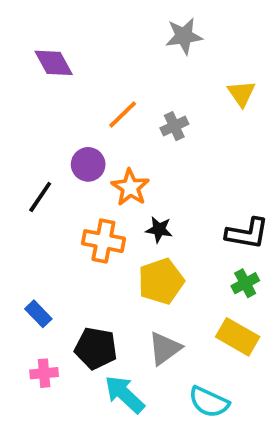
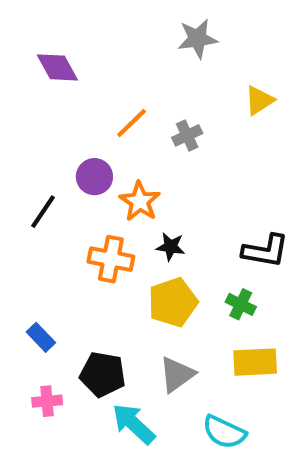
yellow triangle: (241, 94) -> (259, 100), turned 32
green cross: (245, 283) -> (241, 304), moved, turned -36
yellow rectangle: (238, 337) -> (255, 362), turned -33

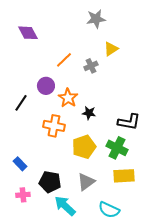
yellow triangle: (259, 100) -> (111, 49), moved
black star: (171, 247) -> (89, 113), moved
green cross: (241, 304) -> (117, 148), size x1.5

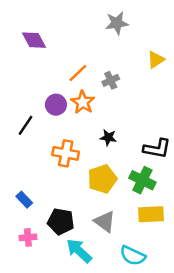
yellow triangle: (111, 49) -> (156, 60), moved
orange star: (68, 98) -> (83, 102), moved
gray triangle: (86, 182) -> (105, 222), turned -48

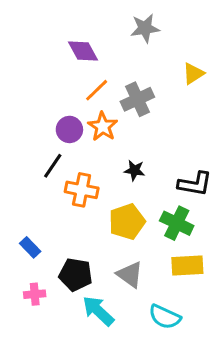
purple diamond: (34, 40) -> (83, 51), moved
gray cross: (111, 80) -> (137, 99), size x1.5
black line: (25, 125) -> (53, 166), moved

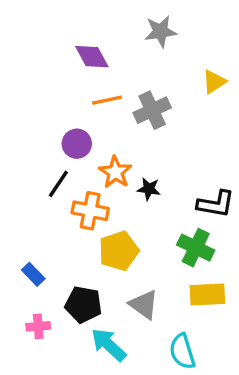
orange line: (97, 90) -> (107, 100), turned 32
orange star: (103, 126) -> (115, 172), moved
yellow pentagon: (127, 222) -> (119, 251), moved
cyan semicircle: (165, 317) -> (182, 351), turned 48

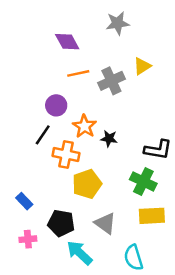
yellow triangle: (214, 82) -> (142, 66), moved

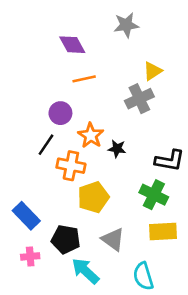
gray cross: (111, 81) -> (139, 99), moved
blue rectangle: (24, 201) -> (26, 216), size x1.5

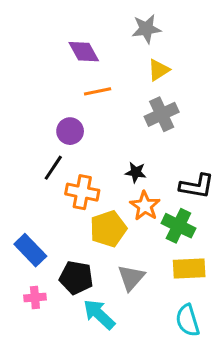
yellow triangle: (153, 71) -> (159, 70), moved
orange star: (91, 135) -> (145, 206), moved
gray triangle: (113, 239) -> (131, 278), turned 35
cyan semicircle: (143, 276) -> (188, 320), moved

